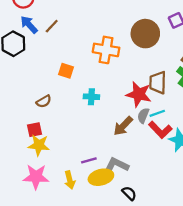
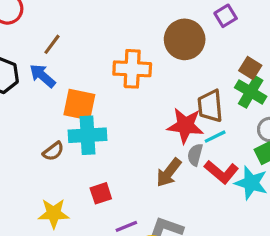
blue arrow: (29, 25) -> (43, 76), moved
orange square: (66, 71) -> (79, 105), size x1.5
cyan cross: (91, 97) -> (88, 135), moved, size x1.6
cyan line: (157, 113) -> (215, 137), moved
red square: (35, 130) -> (101, 193), moved

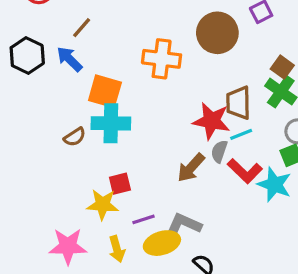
yellow star: (54, 213) -> (103, 204), moved

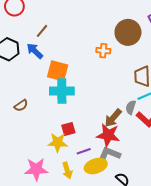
orange cross: (162, 59) -> (103, 51), moved, size x0.6
red star: (211, 121) -> (108, 135), moved
brown semicircle: (75, 137) -> (21, 106), moved

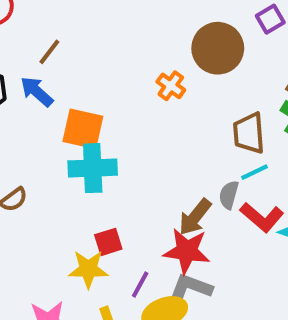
orange cross: (103, 51) -> (171, 86), turned 32
purple line: (84, 151) -> (140, 285), turned -40

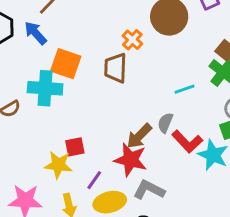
brown trapezoid: (249, 133) -> (116, 68), moved
cyan cross: (93, 168) -> (45, 88), moved
cyan line: (255, 172) -> (185, 89), moved
gray L-shape: (191, 288) -> (149, 190), moved

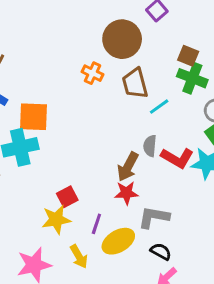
brown trapezoid: (116, 68) -> (135, 83), moved
red star: (131, 160) -> (126, 193), size x0.7

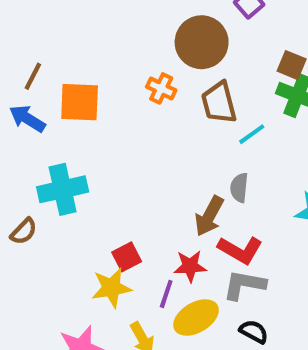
orange square: (33, 117) -> (80, 102), moved
red L-shape: (177, 158) -> (240, 250), moved
red star: (126, 193) -> (190, 266), moved

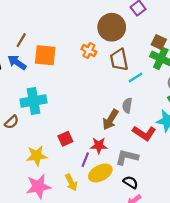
red L-shape: (240, 250) -> (144, 133), moved
yellow star: (111, 288) -> (37, 156), moved

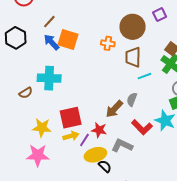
orange cross: (89, 51) -> (108, 43), turned -32
blue arrow: (17, 62) -> (51, 42), moved
red square: (65, 139) -> (71, 118), size x1.6
yellow arrow: (71, 182) -> (71, 136), moved, turned -91
black semicircle: (131, 182) -> (105, 166), moved

